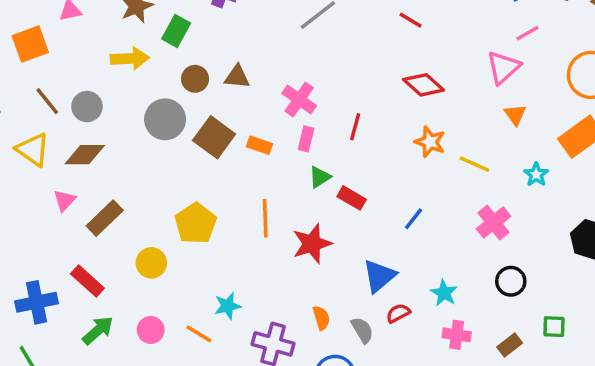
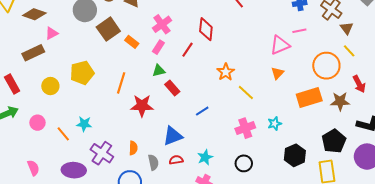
red diamond: (424, 85) -> (206, 29), moved, turned 35
cyan star: (536, 174) -> (275, 124), moved
pink triangle: (65, 200) -> (52, 33), moved

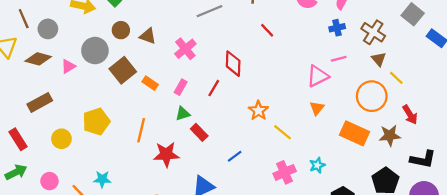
pink cross: (162, 24) -> (185, 49), moved
brown triangle: (347, 28) -> (379, 59), moved
pink triangle: (52, 33) -> (68, 66), moved
orange rectangle: (309, 97) -> (355, 133), turned 45

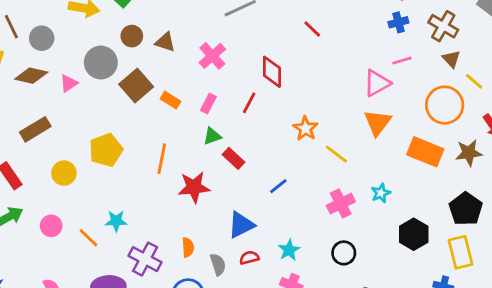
orange triangle: (317, 108) -> (378, 123), size x1.5

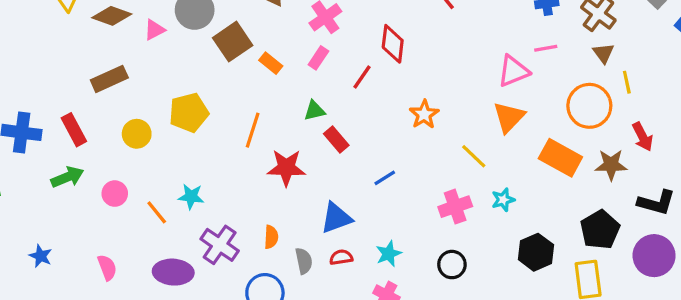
yellow line: (474, 81) -> (627, 82), turned 30
pink rectangle: (208, 104) -> (318, 58), moved
yellow line: (336, 154) -> (474, 156), moved

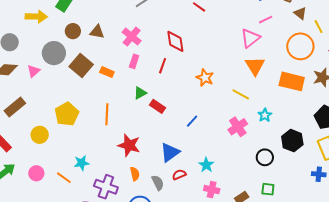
red star: (286, 168) -> (129, 145), moved, turned 30
black circle: (452, 265) -> (265, 157), moved

